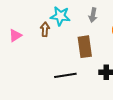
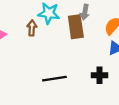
brown rectangle: (85, 47) -> (76, 27), moved

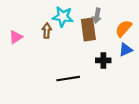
black cross: (99, 75) -> (103, 60), moved

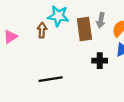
gray arrow: (97, 16) -> (101, 20), moved
black line: (68, 79) -> (51, 79), moved

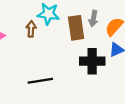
black cross: (100, 61) -> (92, 61), size x1.5

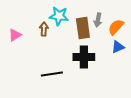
black cross: (92, 61) -> (84, 57), moved

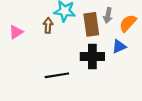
blue triangle: (118, 47) -> (119, 46), moved

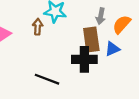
brown rectangle: (91, 24) -> (91, 40), moved
black line: (57, 75) -> (47, 79), turned 30

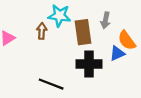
orange semicircle: (122, 24) -> (127, 40), moved, turned -78
brown rectangle: (91, 40) -> (83, 32), moved

